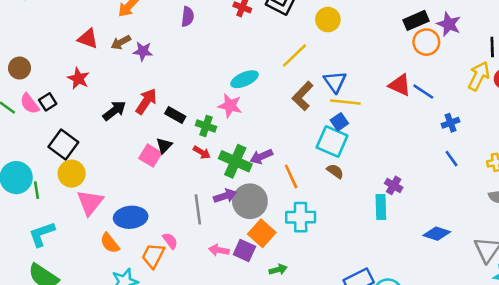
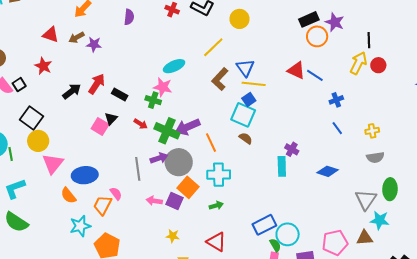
green cross: (206, 126) -> (153, 100), moved
purple arrow: (261, 157) -> (188, 127), size x1.4
blue diamond: (437, 234) -> (328, 171), moved
green arrow: (278, 270) -> (216, 206), moved

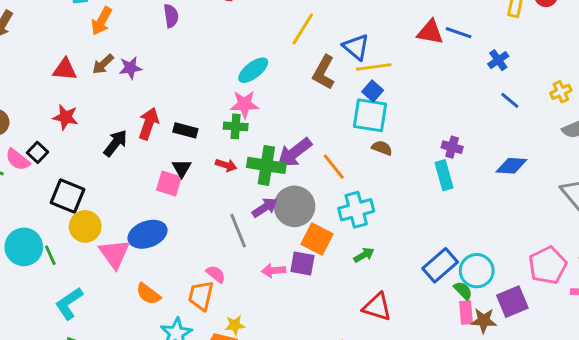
blue ellipse: (85, 175) -> (148, 234), moved
yellow star: (173, 236) -> (235, 325), moved

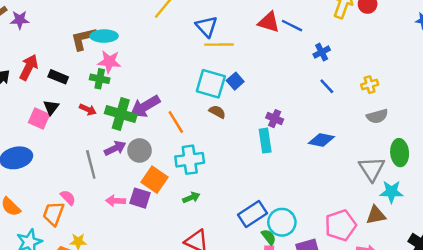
cyan ellipse: (253, 70) -> (104, 36), moved, turned 30
brown L-shape: (324, 72) -> (83, 39), moved, turned 40
blue square: (373, 91) -> (235, 81), moved
gray circle: (295, 206) -> (139, 150), size x0.7

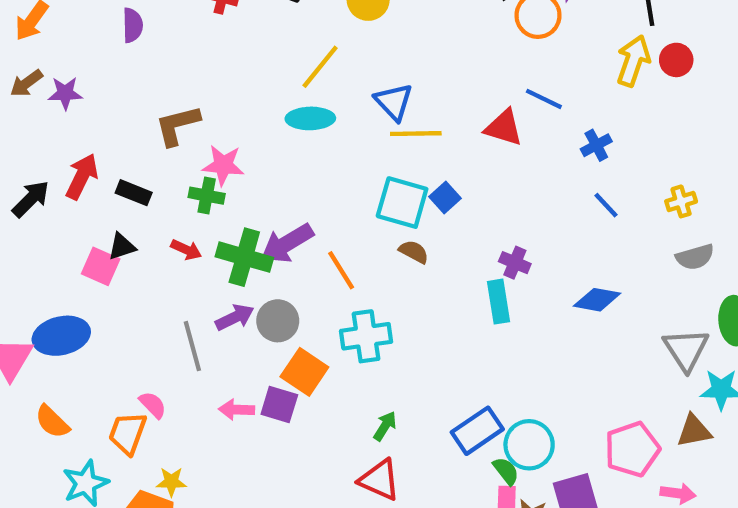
red triangle: (269, 22) -> (504, 128), moved
cyan ellipse: (104, 36) -> (310, 118), moved
black triangle: (51, 107) -> (122, 247), turned 35
green arrow: (191, 198) -> (385, 426), moved, turned -35

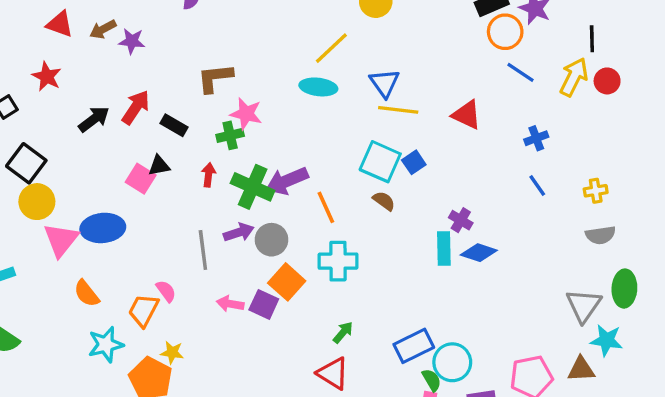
blue line: (544, 99) -> (521, 72), moved
green cross: (207, 196) -> (230, 135), turned -32
red arrow: (186, 250) -> (208, 175), turned -115
blue diamond: (597, 300) -> (479, 253), moved

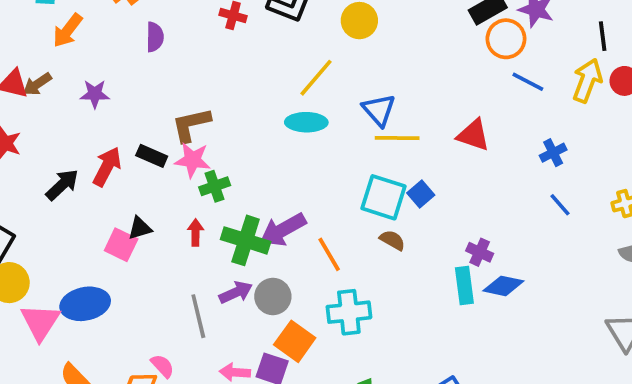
brown arrow: (103, 29) -> (37, 84), moved
pink star: (246, 114) -> (193, 160), moved
black rectangle: (174, 125) -> (152, 156), moved

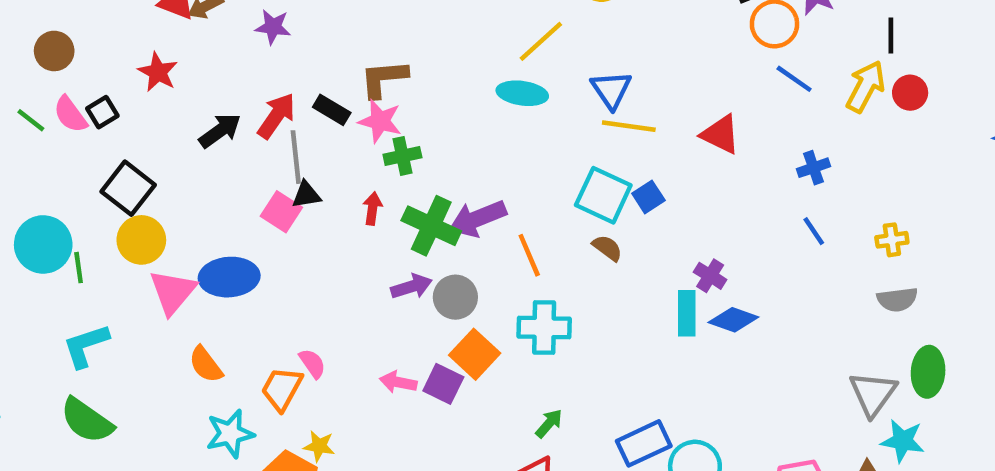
gray line: (198, 316) -> (296, 157), moved

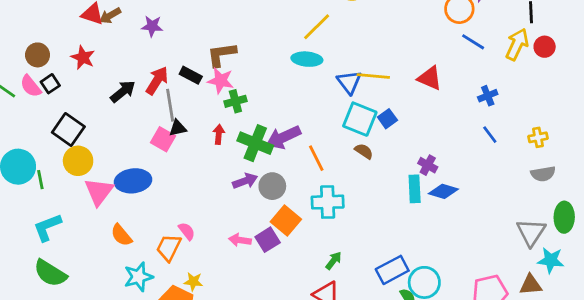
brown circle: (54, 51) -> (38, 55), moved
blue triangle: (611, 90) -> (349, 82), moved
purple square: (443, 384) -> (268, 240), turned 35

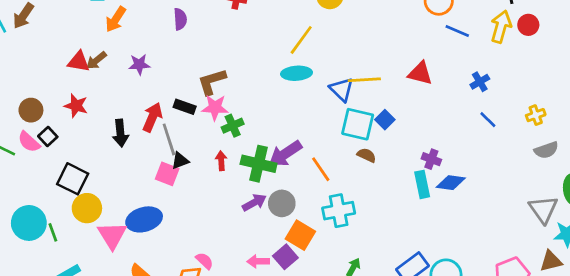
black arrow: (123, 91) -> (120, 133), turned 132

